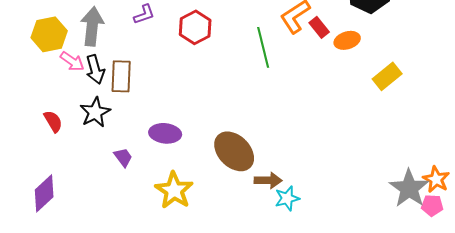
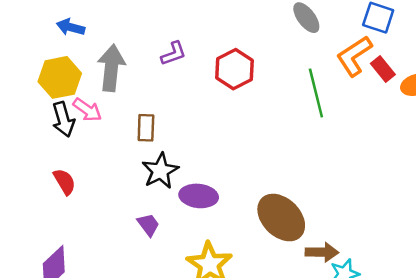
black arrow: (95, 69) -> (63, 119), moved
brown rectangle: (121, 76) -> (146, 128), size x0.7
black star: (95, 112) -> (160, 171), moved

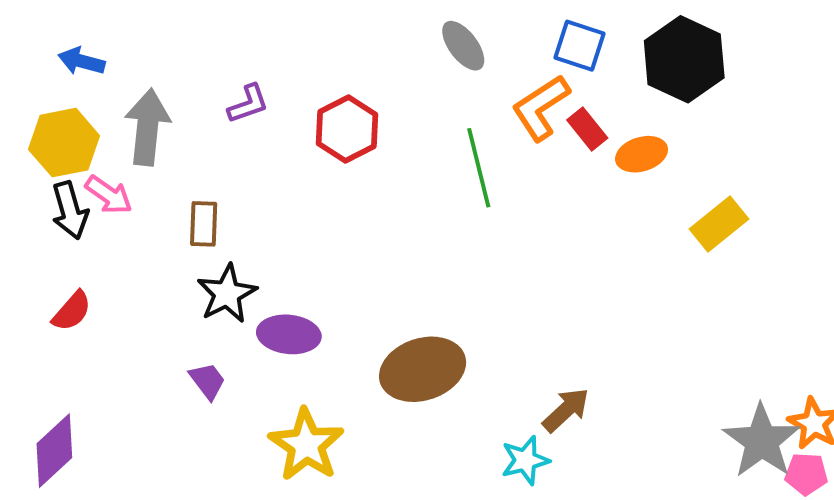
red semicircle: (65, 182) -> (72, 311), turned 72
brown ellipse: (281, 218) -> (423, 369), turned -63
brown arrow: (322, 252) -> (566, 410), moved, turned -44

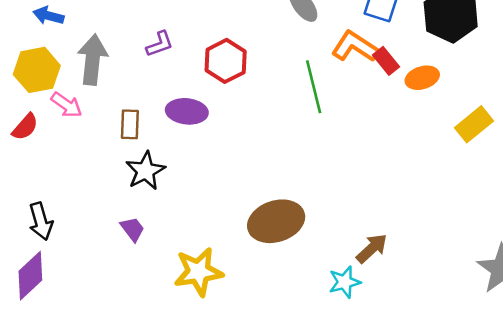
orange L-shape: (541, 108) -> (355, 47), turned 66
black arrow: (70, 210) -> (41, 221), moved
red semicircle: (72, 311) -> (25, 127), moved
purple ellipse: (289, 334) -> (187, 111), moved
yellow star: (306, 445) -> (198, 272), turned 30

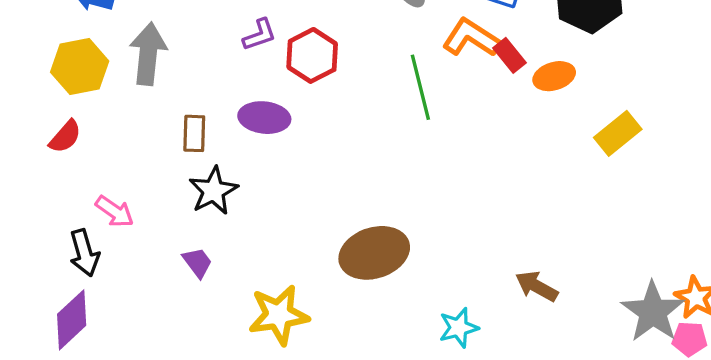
purple L-shape: (160, 44) -> (260, 35), moved
pink arrow: (67, 105) -> (115, 211), moved
brown arrow: (372, 248) -> (537, 286), moved, turned -108

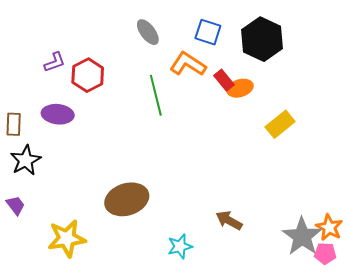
red rectangle: (510, 55) -> (224, 80), moved

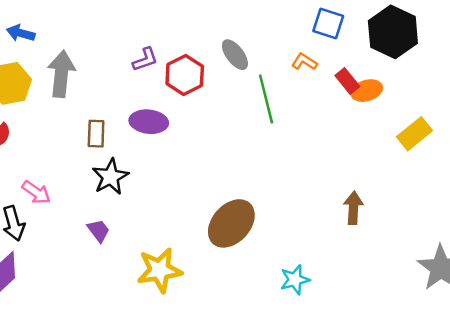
gray ellipse: (148, 32) -> (235, 55), moved
orange L-shape: (188, 64) -> (304, 62), size x0.6
brown ellipse: (127, 199) -> (231, 223), turned -30
brown arrow: (229, 220) -> (353, 208), moved, turned 64

